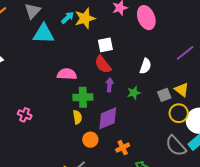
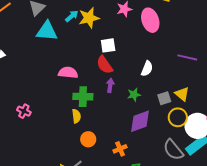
purple line: (185, 53) -> (187, 57), turned 48
purple diamond: (108, 118) -> (140, 121), moved

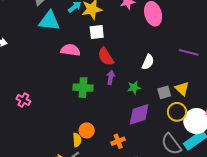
white square: (108, 45) -> (97, 32), moved
pink semicircle: (68, 73) -> (70, 50), moved
yellow semicircle: (76, 116) -> (77, 140), moved

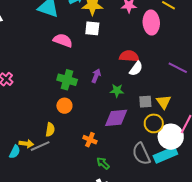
red semicircle: (106, 57) -> (129, 56), moved, turned 114
orange circle: (87, 130) -> (64, 106), moved
orange cross: (118, 141) -> (90, 140), turned 32

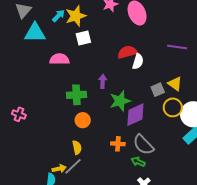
green star: (117, 91) -> (120, 101), moved, size x1.5
gray semicircle: (141, 154) -> (143, 145), moved

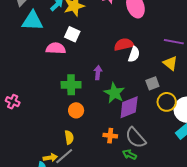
white square: (83, 38) -> (72, 34), moved, turned 35
yellow triangle: (175, 84) -> (170, 63), moved
green star: (120, 101) -> (114, 93), turned -30

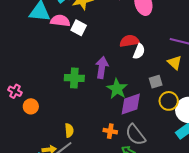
pink semicircle: (56, 48) -> (60, 21), moved
purple arrow: (98, 73) -> (102, 68), size x1.5
orange circle: (76, 110) -> (31, 106), moved

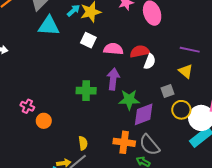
pink semicircle: (60, 21) -> (113, 49), moved
green star: (117, 89) -> (129, 100), turned -30
orange cross: (110, 131) -> (124, 142), size x1.5

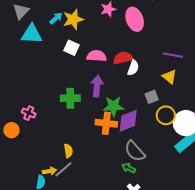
pink cross: (27, 106) -> (29, 113), moved
orange circle: (44, 121) -> (12, 130), moved
orange cross: (124, 142) -> (106, 123), moved

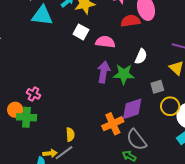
red semicircle: (123, 58) -> (130, 21), moved
green cross: (70, 98) -> (26, 117), moved
green star: (113, 106) -> (124, 74), moved
orange cross: (106, 123) -> (113, 124), moved, turned -35

